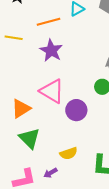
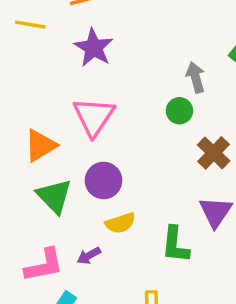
pink triangle: (52, 91) -> (94, 117), turned 32
purple circle: (76, 110) -> (103, 180), moved

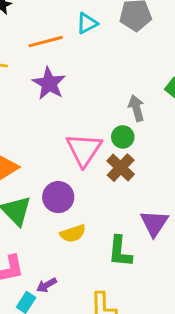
pink triangle: (94, 117) -> (84, 150), moved
brown cross: (214, 153) -> (121, 168), moved
purple arrow: (89, 256) -> (47, 285), moved

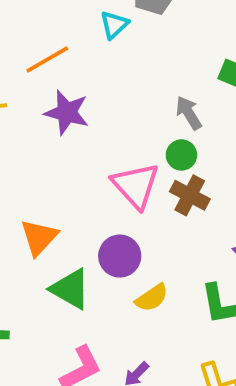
cyan triangle: (87, 23) -> (114, 25), moved

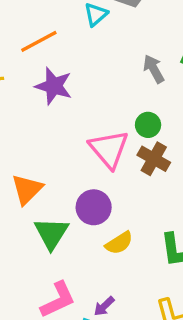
gray arrow: (189, 113) -> (154, 69), moved
green triangle: (70, 289) -> (51, 233), turned 30

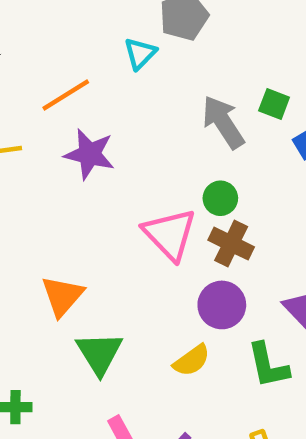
gray arrow: (154, 69) -> (223, 122), size x1.4
purple circle: (94, 207) -> (222, 305), moved

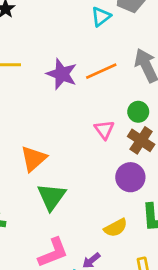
orange line: (66, 95) -> (101, 71), moved
pink triangle: (170, 234) -> (104, 130), size x0.6
yellow semicircle: (192, 360) -> (116, 228), moved

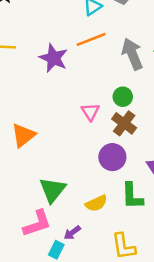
orange line: (101, 71) -> (91, 39), moved
green triangle: (51, 197) -> (53, 190), moved

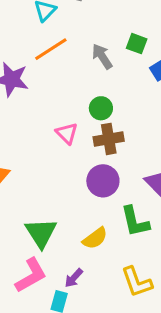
gray arrow: (132, 54) -> (102, 56), size x0.7
brown cross: (124, 123) -> (109, 139), turned -35

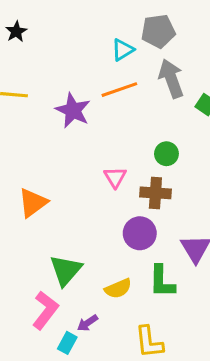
gray arrow: (102, 56) -> (171, 79), moved, size x1.4
green circle: (101, 108) -> (166, 154), moved
pink L-shape: (31, 275) -> (45, 310), turned -36

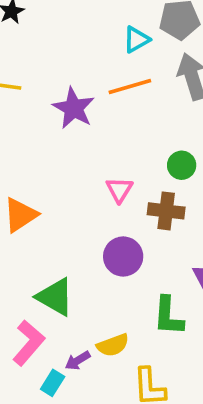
purple circle: (140, 233) -> (123, 256), moved
green triangle: (66, 270) -> (55, 297), turned -44
yellow semicircle: (118, 289) -> (113, 345), moved

